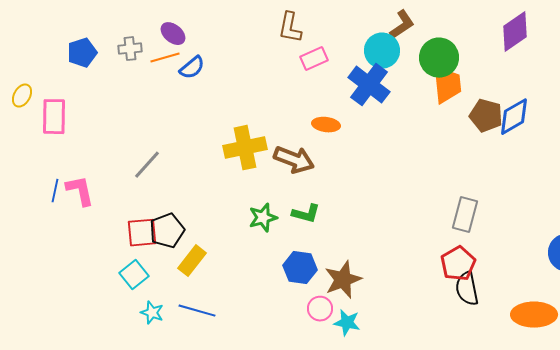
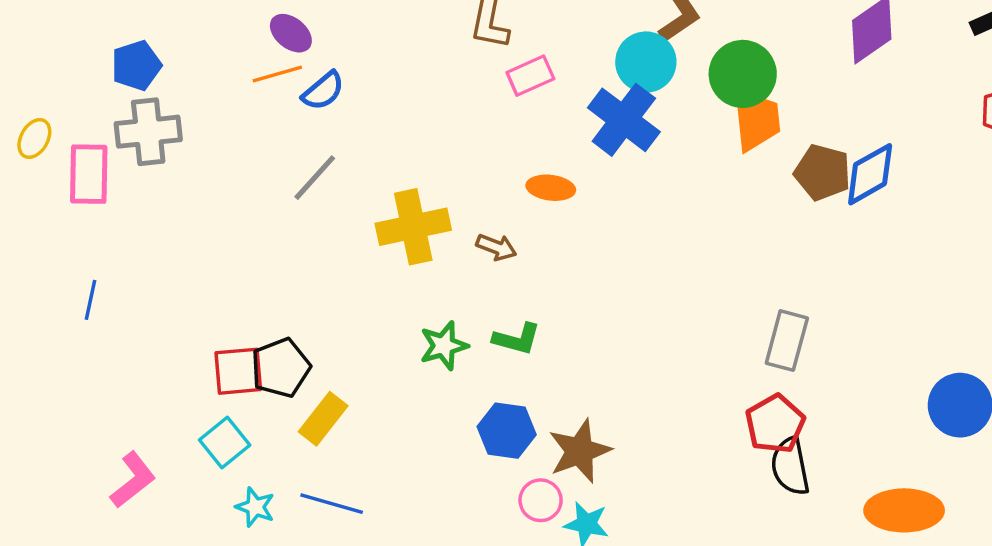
gray cross: (130, 49) -> (148, 132), moved, size x1.6
brown arrow: (294, 160) -> (496, 247), size x0.6
gray line: (147, 165) -> (315, 178), moved
pink L-shape: (80, 191) -> (133, 480), moved, turned 64

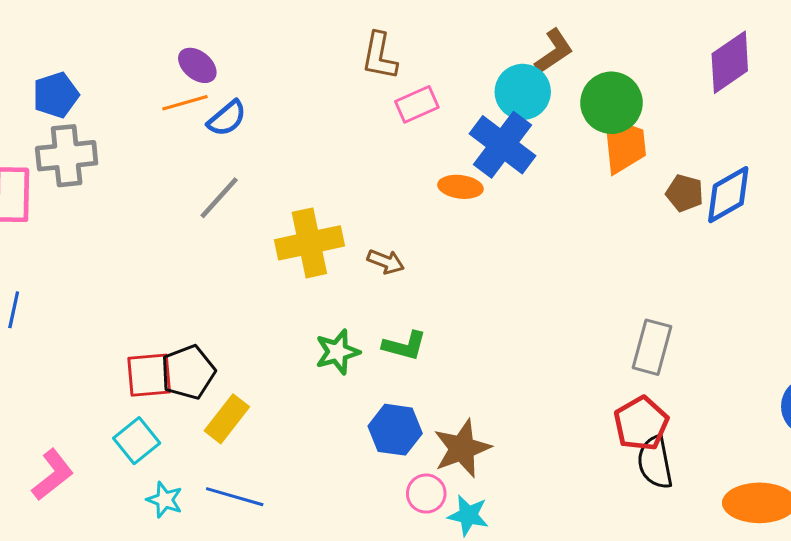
brown pentagon: (823, 172) -> (685, 193), size x0.7
orange ellipse: (551, 188) -> (460, 187), moved

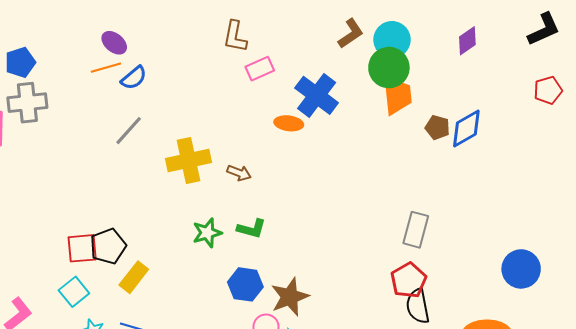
purple diamond: (730, 62) -> (467, 41), size x0.7
cyan circle: (523, 92) -> (392, 40), moved

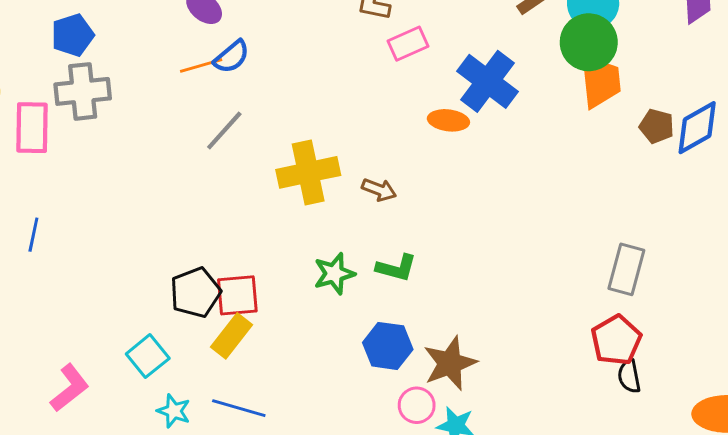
orange line: (106, 68) -> (201, 65), moved
red square: (82, 248) -> (237, 295), moved
black semicircle: (418, 306) -> (629, 376), size x0.7

